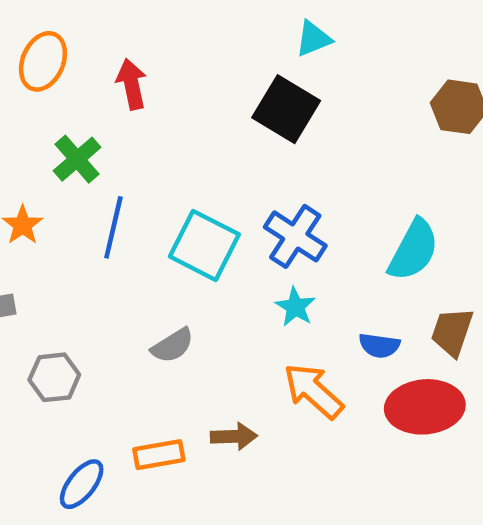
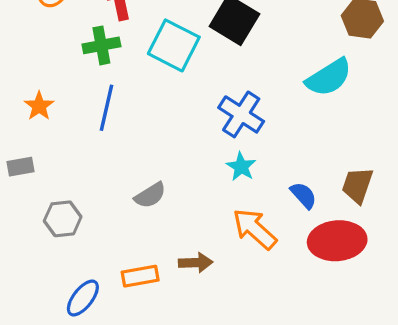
green cross: (77, 159) -> (101, 45), moved, turned 30
cyan square: (204, 245) -> (174, 45), moved
cyan semicircle: (413, 250) -> (329, 77), moved, turned 30
blue semicircle: (379, 345) -> (303, 195), turned -140

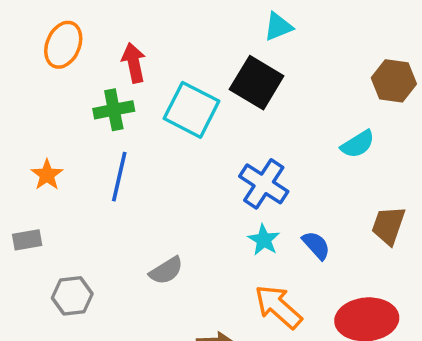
cyan semicircle: (329, 77) -> (358, 144), size x0.7
brown trapezoid: (357, 185) -> (388, 225), moved
blue semicircle: (303, 195) -> (316, 245), moved

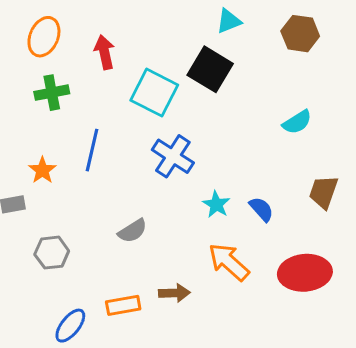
brown hexagon: (394, 81) -> (300, 34), moved
green cross: (114, 110) -> (52, 93), moved
orange star: (47, 175) -> (42, 170), moved
blue cross: (264, 184) -> (173, 156), moved

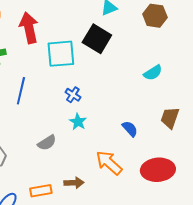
red arrow: (105, 52) -> (29, 28), size x1.4
cyan square: (154, 93) -> (61, 54), turned -32
blue cross: (173, 156) -> (73, 95), size x0.6
cyan star: (216, 204) -> (78, 122), moved

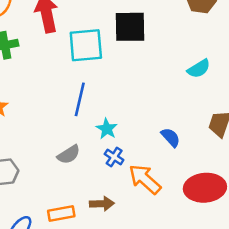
black square: (97, 39) -> (130, 27), turned -32
blue line: (21, 91) -> (80, 99), moved
blue cross: (73, 95) -> (114, 157), moved

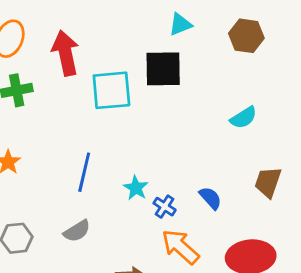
blue line: (80, 99) -> (84, 172), moved
gray semicircle: (69, 155) -> (77, 231), moved
blue cross: (114, 157) -> (165, 207), moved

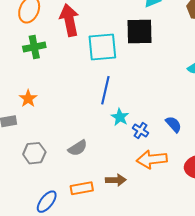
blue line: (84, 172) -> (105, 90), moved
orange arrow: (180, 247) -> (152, 159), turned -48

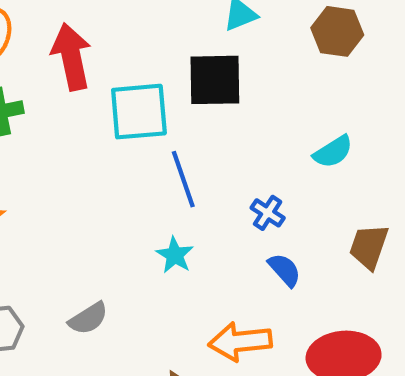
blue line: (105, 90) -> (183, 179), moved, turned -32
blue cross: (141, 130) -> (268, 213), moved

